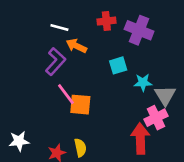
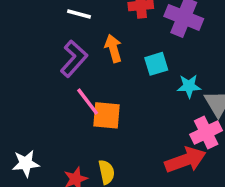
orange arrow: (76, 46) -> (113, 48), moved, turned 48
red arrow: (140, 139) -> (185, 160), turned 72

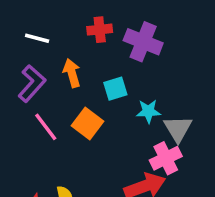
orange square: (106, 115) -> (87, 123), moved, turned 32

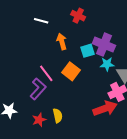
red cross: (100, 30) -> (78, 16), turned 32
purple cross: (143, 42) -> (104, 45), moved
purple L-shape: (32, 83) -> (38, 89), moved

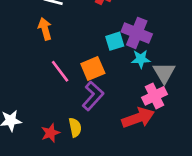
orange arrow: (62, 41) -> (45, 29), moved
orange square: (71, 71) -> (93, 69), turned 30
purple L-shape: (38, 89) -> (93, 96), moved

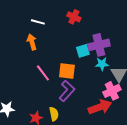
purple cross: (137, 33) -> (99, 45), turned -35
orange square: (93, 69) -> (67, 71), turned 30

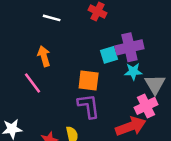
orange arrow: (32, 42) -> (44, 56), moved
pink line: (43, 73) -> (32, 83), moved
purple L-shape: (67, 91) -> (89, 106), turned -50

